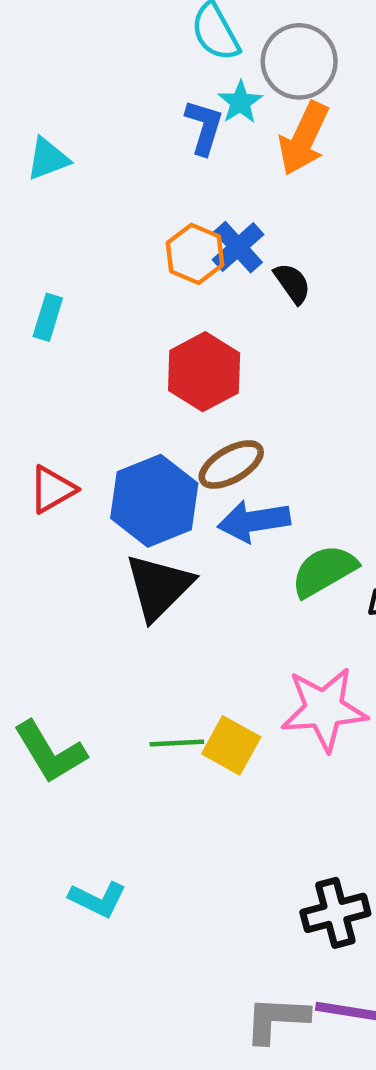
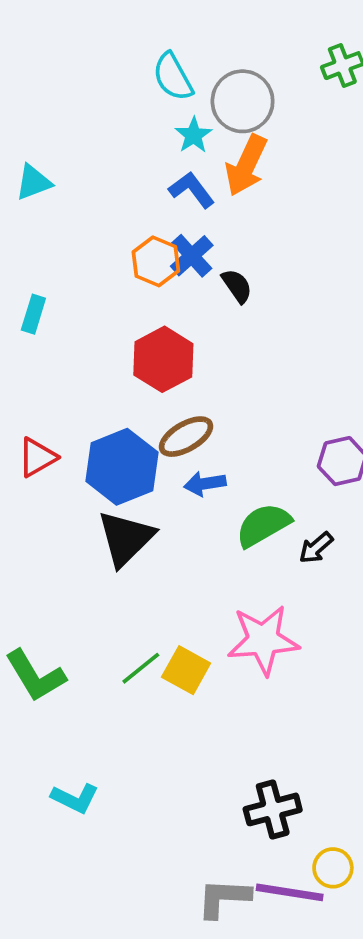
blue L-shape: (204, 127) -> (192, 190), moved, turned -54
blue arrow: (254, 521) -> (205, 484), size x0.7
green line: (177, 743) -> (141, 668), turned -36

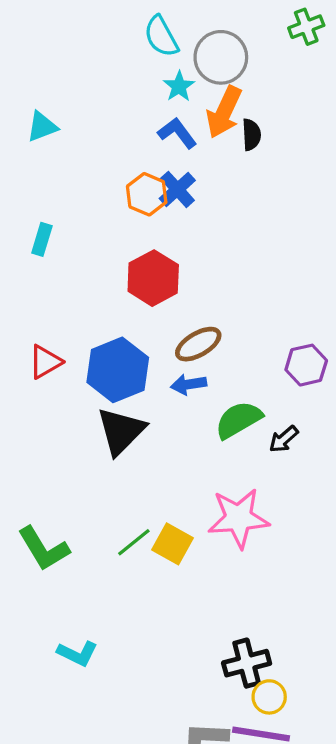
black semicircle: (237, 286) -> (251, 135), moved, turned 32
brown ellipse: (186, 437) -> (198, 344), moved
yellow circle: (333, 868) -> (269, 697), moved

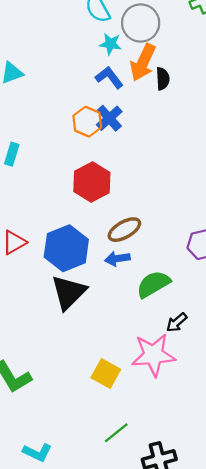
cyan star: (179, 86) -> (110, 44), turned -30
black arrow: (284, 439) -> (177, 322), moved
green line: (134, 542) -> (116, 433), moved

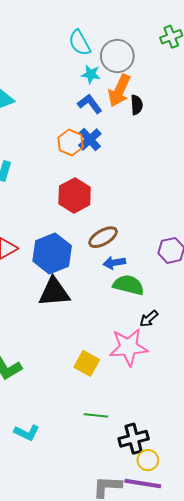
blue arrow: (117, 259) -> (114, 263), moved
green semicircle: (153, 284) -> (128, 285), turned 44
black triangle: (69, 292) -> (54, 292), turned 40
green line: (116, 433) -> (96, 415), turned 45

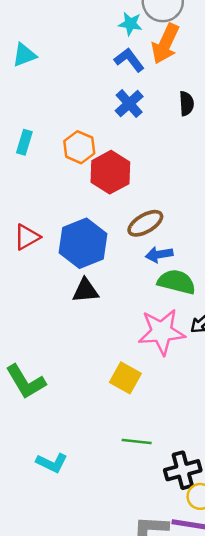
black semicircle: (137, 105) -> (186, 104), moved
orange hexagon: (70, 143) -> (79, 147), moved
black triangle: (54, 292) -> (85, 291), size x0.7
pink star: (128, 347) -> (162, 332), moved

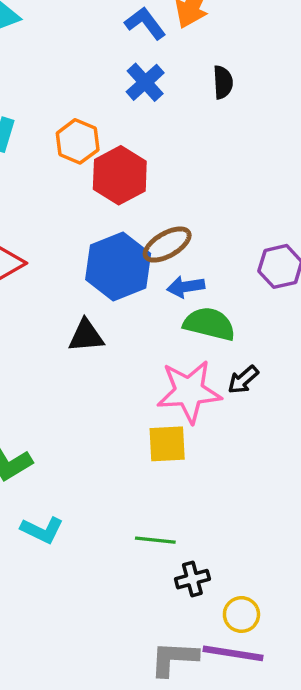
blue hexagon: (83, 243) -> (118, 266), moved
yellow square: (125, 378) -> (167, 444), moved, turned -32
cyan L-shape: (52, 463) -> (42, 530), moved
black cross: (183, 470) -> (192, 579), moved, size x0.7

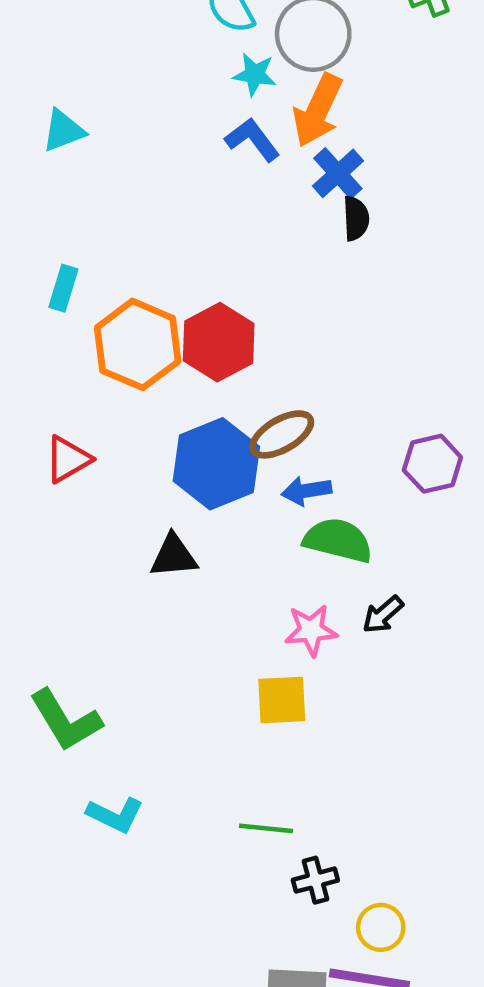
blue cross: (145, 82) -> (338, 173), moved
orange hexagon: (78, 141) -> (138, 344), moved, size x1.5
pink star: (189, 391) -> (311, 630), size x0.6

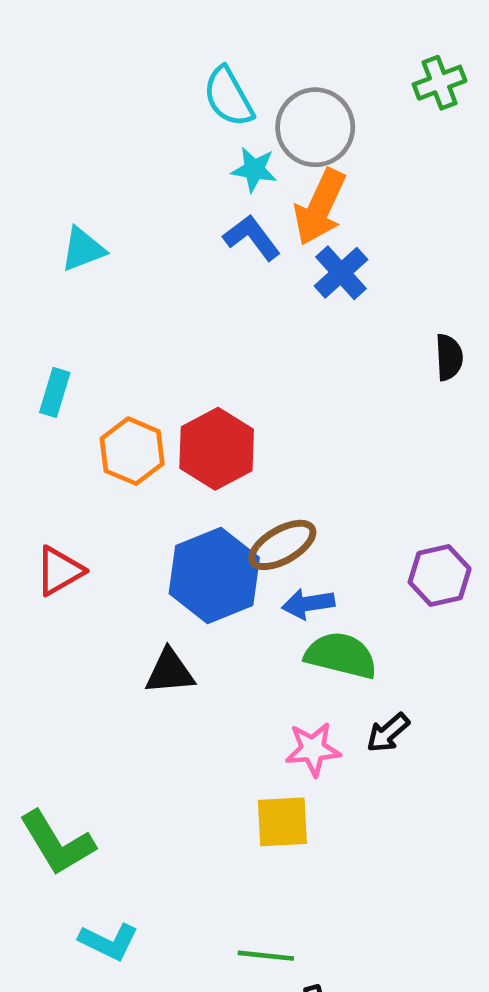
cyan triangle: (63, 131) -> (83, 249), moved
black semicircle: (356, 218) -> (449, 357), moved
orange hexagon: (138, 344) -> (132, 451), size x0.7

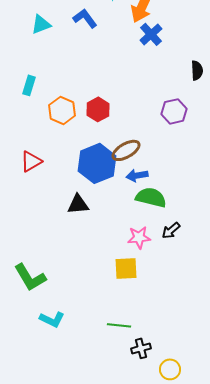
blue L-shape: (252, 238) -> (85, 18), moved
red hexagon: (217, 449) -> (98, 109), size x0.7
purple hexagon: (440, 575) -> (174, 111), moved

